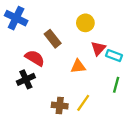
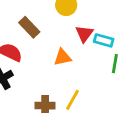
green line: (116, 85) -> (115, 64), moved

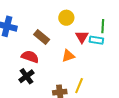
green line: (115, 64) -> (103, 26), moved

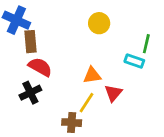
brown rectangle: (42, 37) -> (30, 42), moved, turned 35
red triangle: (82, 37) -> (113, 93), moved
yellow line: (79, 86) -> (87, 103), moved

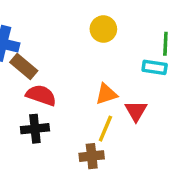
brown rectangle: (30, 42) -> (24, 66), turned -35
black cross: (30, 93) -> (35, 129), turned 30

